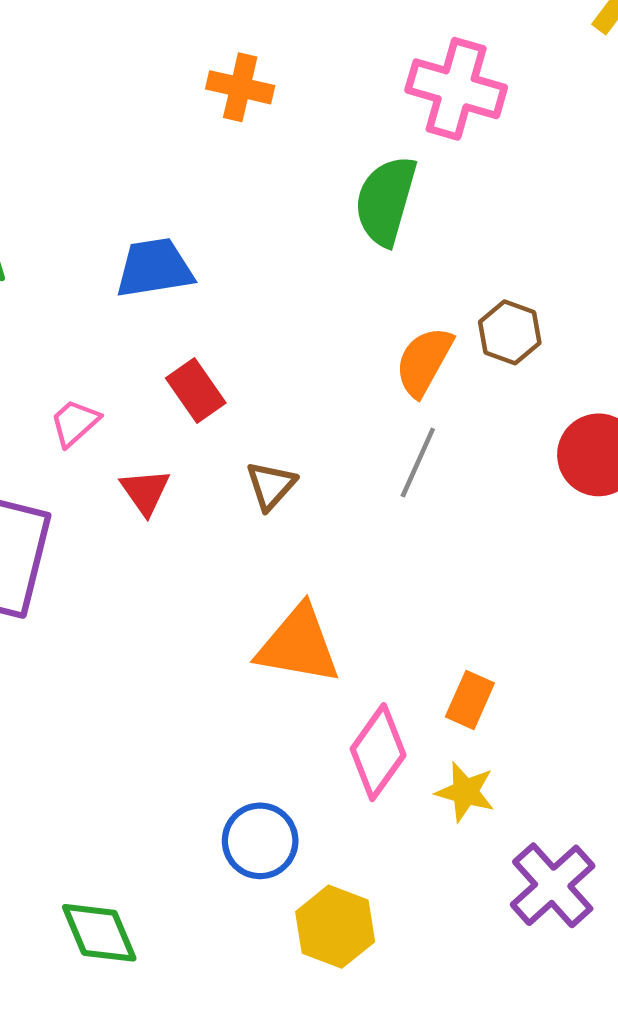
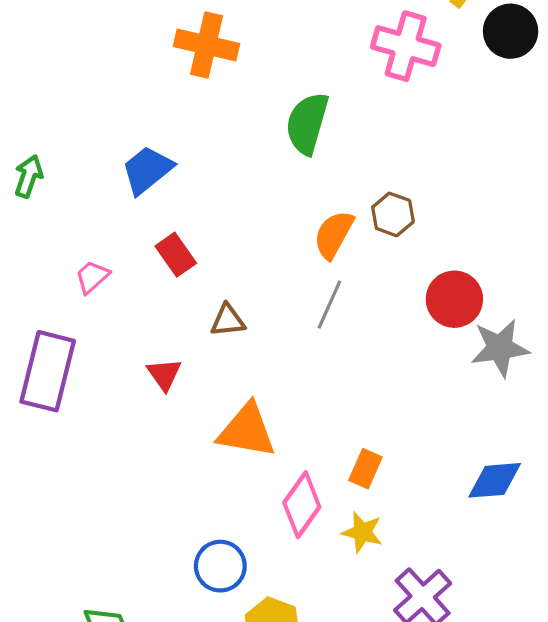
orange cross: (240, 87) -> (207, 45), size x1.4
pink cross: (456, 89) -> (406, 46), moved
blue trapezoid: (154, 268) -> (147, 170), turned -30
brown triangle: (271, 486) -> (228, 320), turned 42
red triangle: (145, 492) -> (164, 374), moved

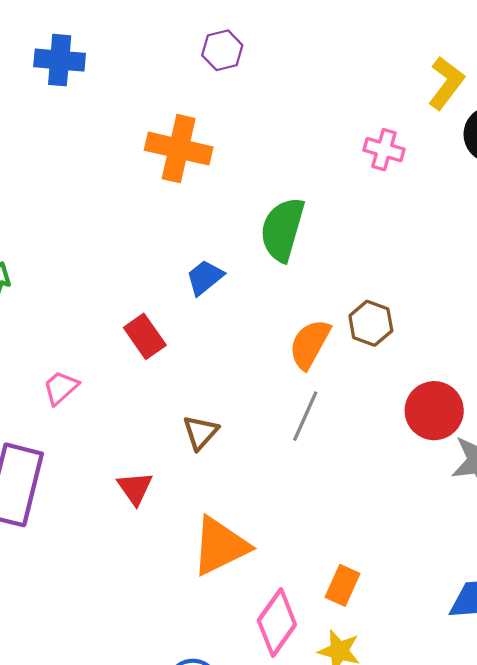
pink cross: (406, 46) -> (384, 150), size x0.6
blue trapezoid: (147, 170) -> (205, 277), moved, size x0.7
red rectangle: (176, 255) -> (145, 336), moved
brown triangle: (228, 320) -> (200, 432), turned -42
orange triangle: (247, 431) -> (220, 546), turned -36

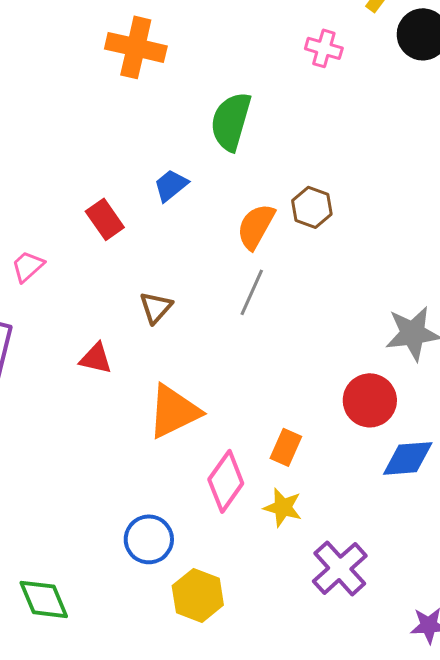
blue trapezoid: (205, 277) -> (171, 185), moved
red circle: (434, 411) -> (370, 400), moved
red triangle: (135, 488) -> (96, 358), turned -42

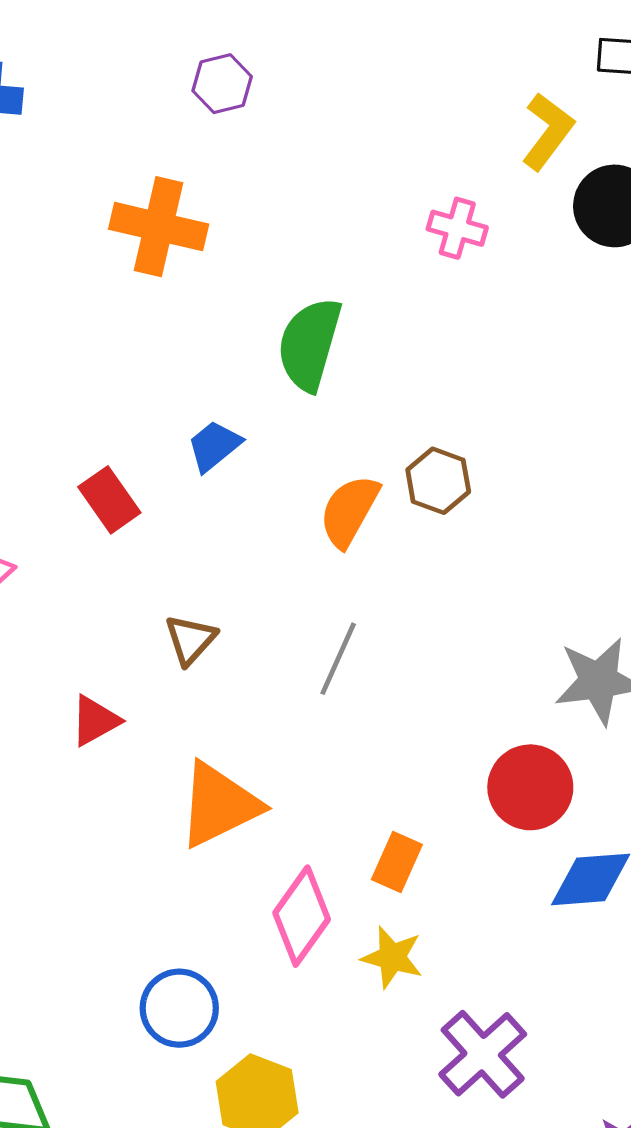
gray line: (252, 292) -> (338, 659), moved
red triangle: (96, 358) -> (95, 721), turned -42

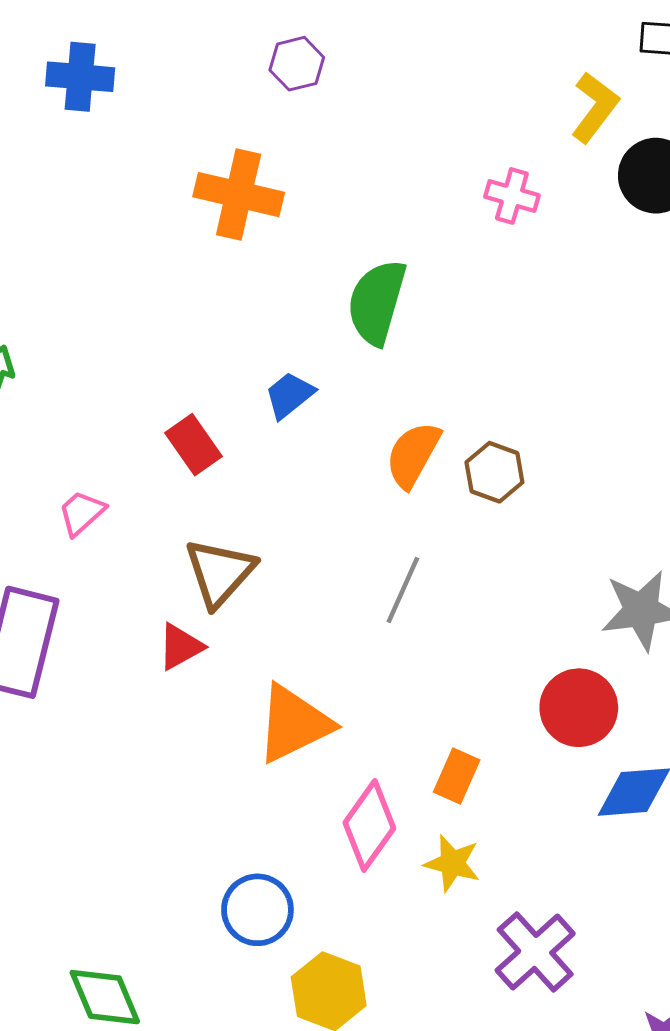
brown hexagon: (438, 481) -> (494, 472), moved
brown triangle: (190, 640) -> (220, 573), moved, size x1.5

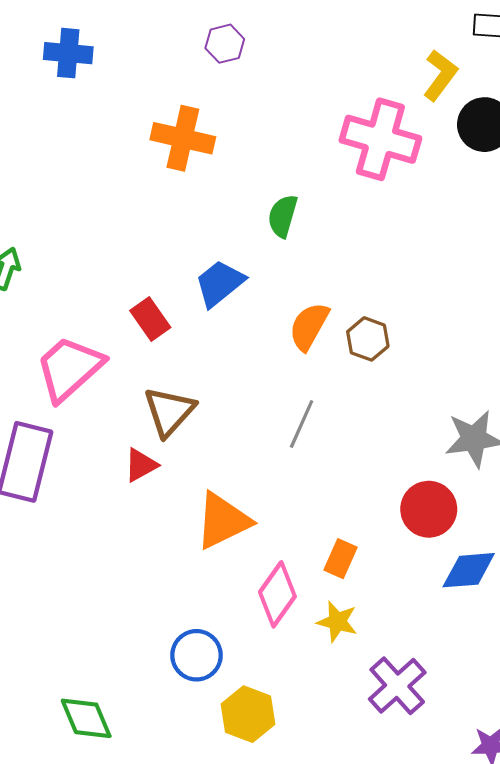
pink cross: (512, 196) -> (380, 139), size x2.0
green semicircle: (377, 302) -> (283, 216), size x0.7
blue trapezoid: (289, 395) -> (220, 283), size x1.4
pink trapezoid: (82, 513) -> (69, 368), size x2.0

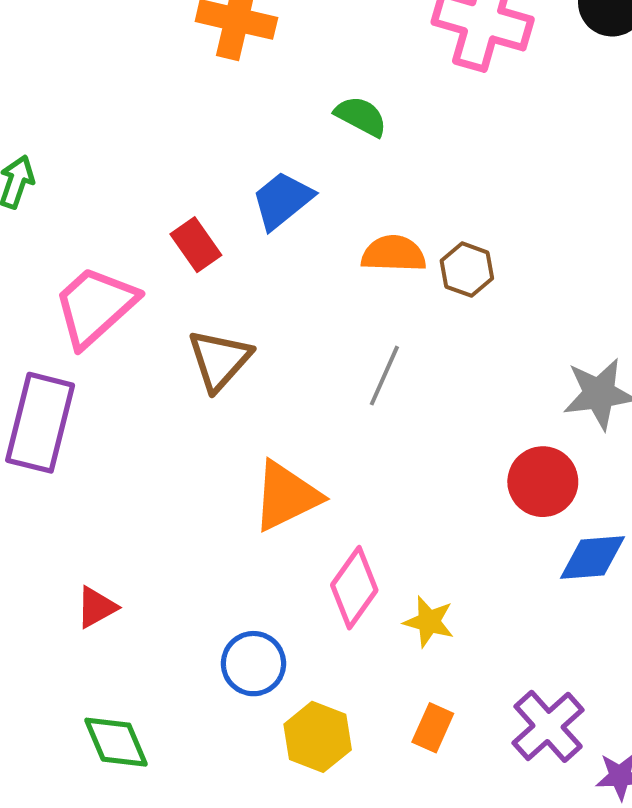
green semicircle: (283, 216) -> (361, 116), turned 102
orange semicircle: (309, 326) -> (394, 254), turned 63
red triangle: (141, 465) -> (96, 607), moved
orange rectangle: (340, 559) -> (433, 728), moved
purple cross: (397, 686) -> (548, 726), moved

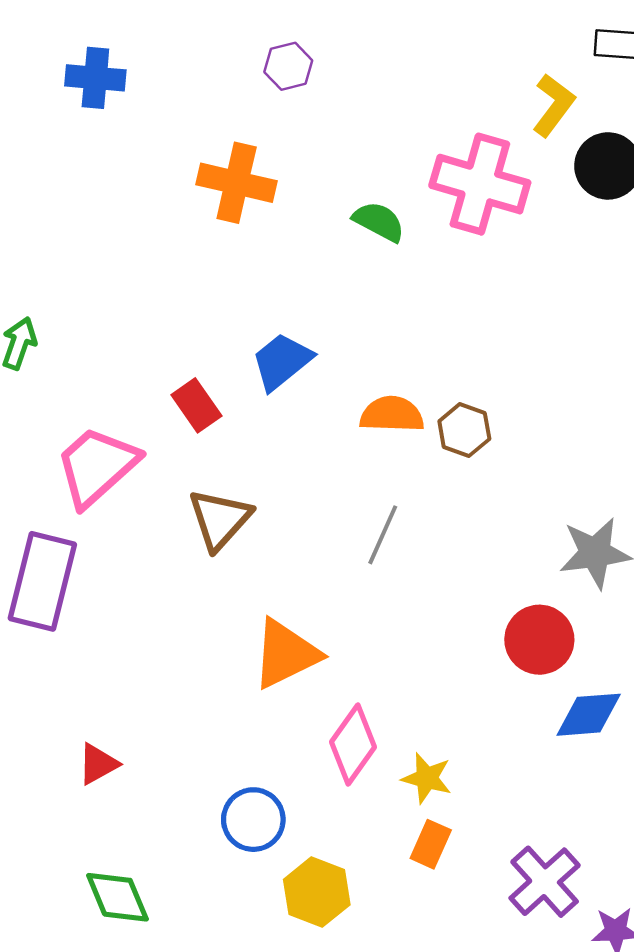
green semicircle: (361, 116) -> (379, 222), moved
orange rectangle: (433, 728) -> (431, 844), moved

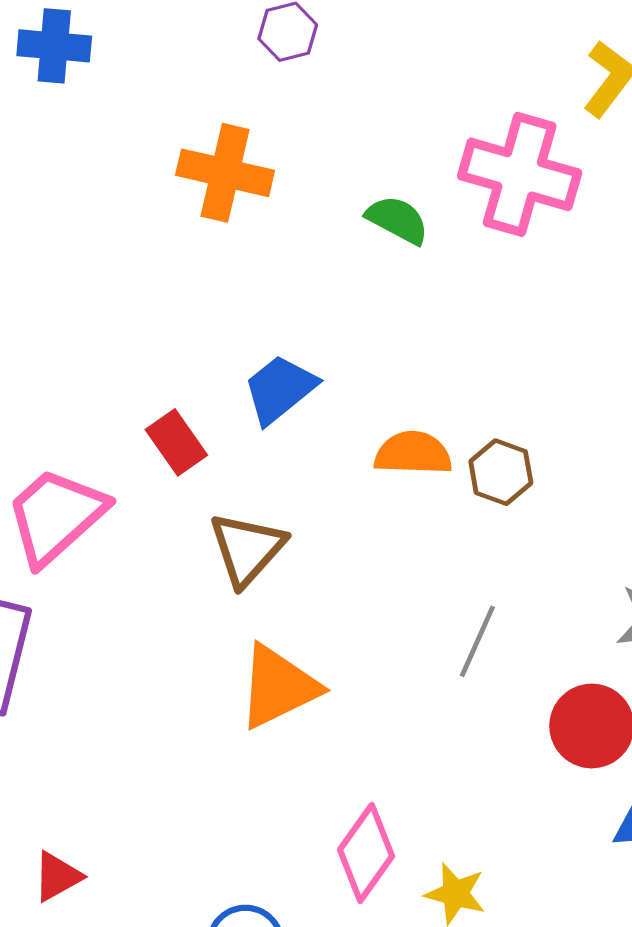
brown triangle: (220, 519) -> (247, 549), moved
gray line: (383, 535) -> (477, 641), moved
orange triangle: (286, 654) -> (278, 687), moved

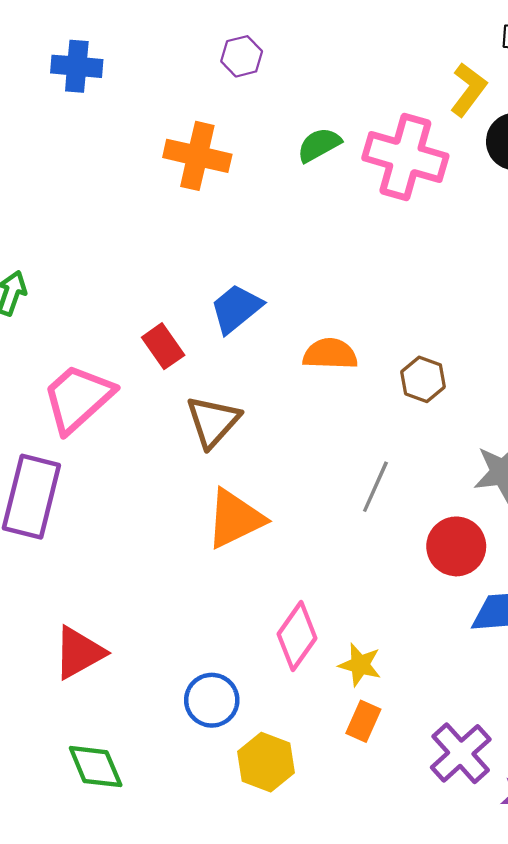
green semicircle: (397, 220) -> (319, 145), moved, turned -57
brown hexagon: (501, 472) -> (423, 379), moved
red triangle: (57, 876) -> (79, 653), size x1.5

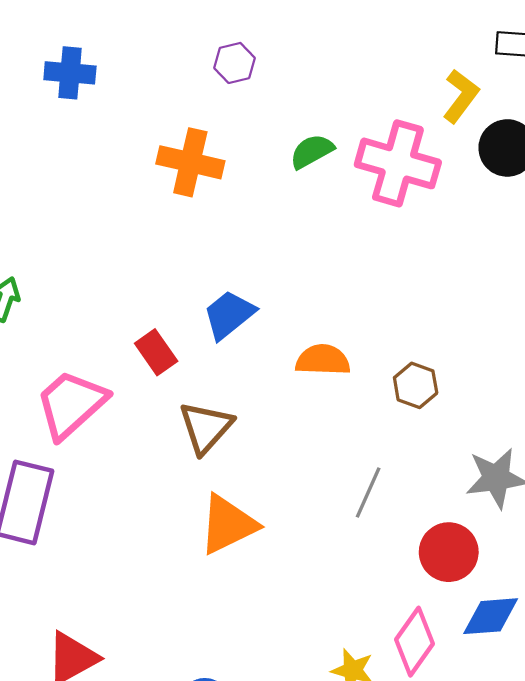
pink diamond: (297, 636) -> (414, 642), moved

